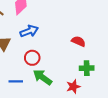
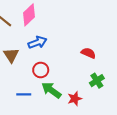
green cross: (87, 68) -> (97, 81), turned -32
red star: (73, 87) -> (75, 99), moved

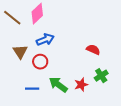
red circle: (41, 70) -> (40, 62), moved
red star: (75, 99) -> (81, 85), moved

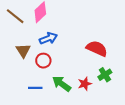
red semicircle: (93, 50) -> (97, 48), size x1.5

